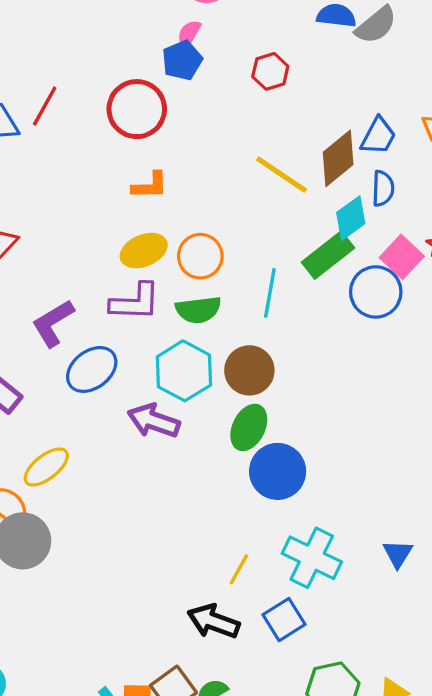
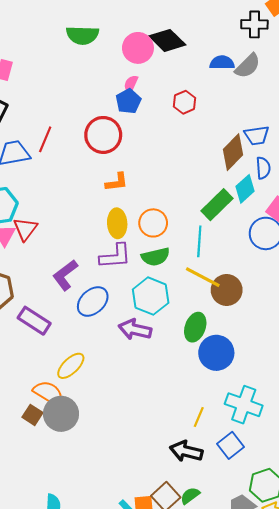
blue trapezoid: (378, 136) -> (257, 135), turned 60
yellow line: (282, 175) -> (203, 277), moved
yellow ellipse: (144, 251) -> (117, 223), turned -64
green rectangle: (328, 255) -> (217, 205), moved
brown circle: (249, 370) -> (227, 290), moved

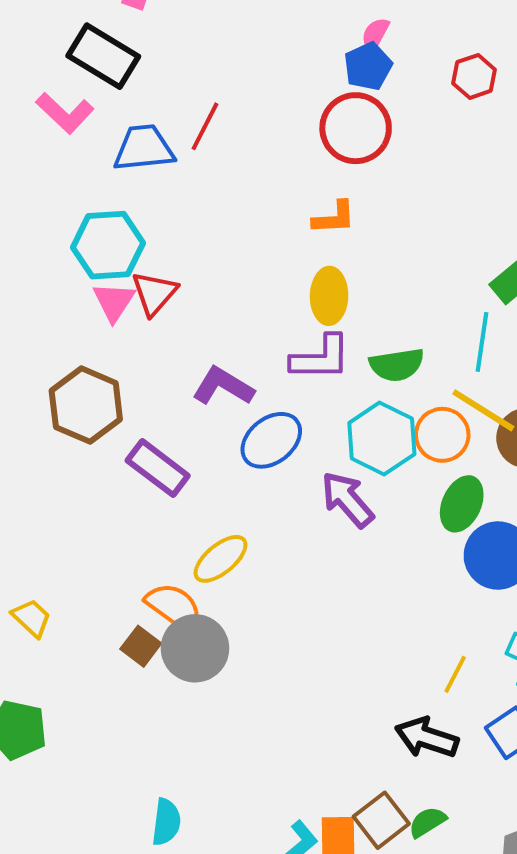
red circle: (103, 135) -> (356, 128), moved
orange circle: (153, 223) -> (442, 435), moved
purple L-shape: (65, 275) -> (223, 386), turned 64
purple arrow: (135, 329) -> (347, 499), turned 32

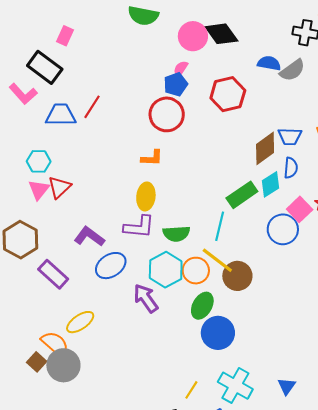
red hexagon: (474, 76) -> (228, 94), size x1.6
cyan hexagon: (108, 245) -> (39, 161), size x0.7

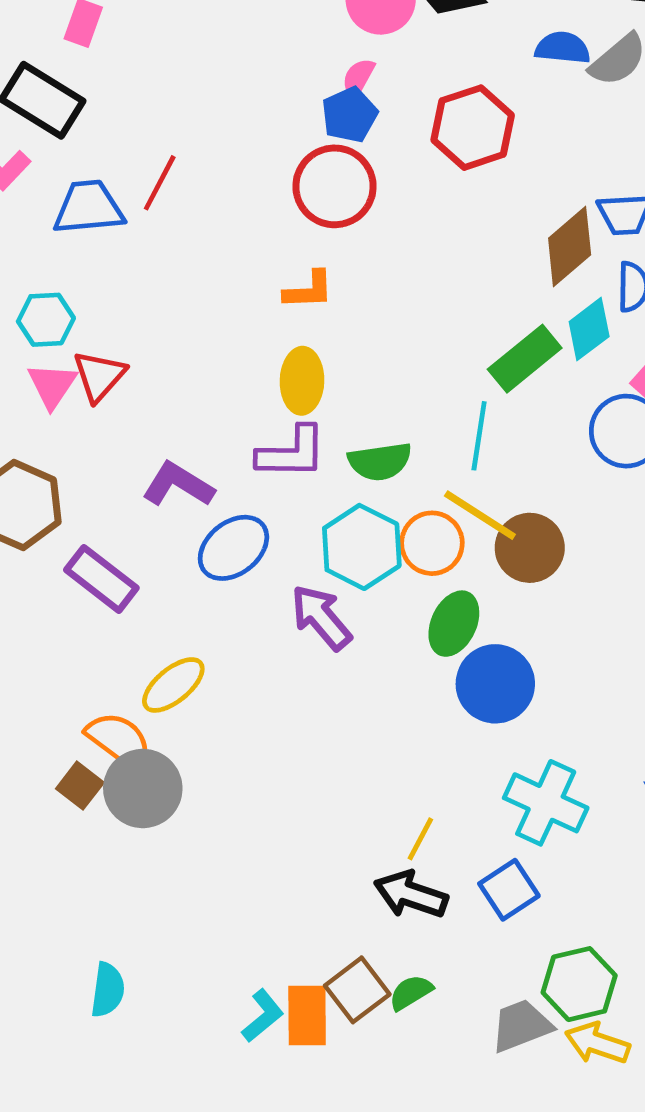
yellow line: (191, 390) -> (420, 839), moved

